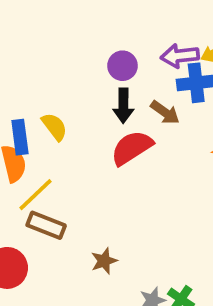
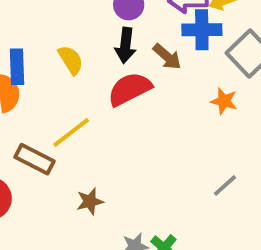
yellow semicircle: (54, 127) -> (71, 60), moved
yellow line: (36, 195) -> (71, 132), moved

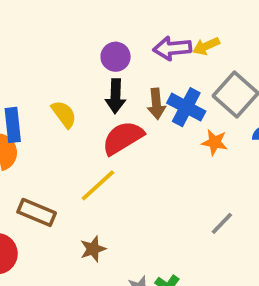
blue cross: (202, 30) -> (186, 107), moved, turned 33
brown arrow: (167, 57) -> (156, 104), turned 48
yellow line: (71, 132) -> (98, 185), moved

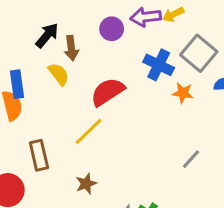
purple circle: (116, 57) -> (112, 29), moved
black arrow: (115, 96) -> (47, 35), moved, turned -140
brown arrow: (156, 104) -> (71, 48), moved
brown rectangle: (37, 212) -> (39, 155), turned 56

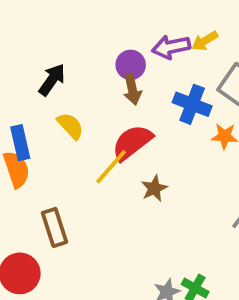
brown arrow: (71, 48) -> (132, 89), moved
yellow line: (88, 131) -> (111, 167), moved
brown star: (86, 184) -> (154, 188), moved

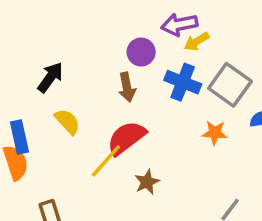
purple arrow: (171, 47) -> (179, 24), moved
purple circle: (131, 65) -> (141, 52), moved
blue cross: (192, 104) -> (183, 82), moved

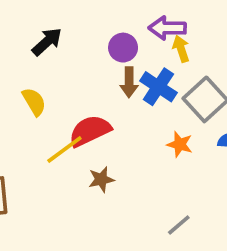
yellow arrow: (197, 41) -> (181, 49), turned 90
black arrow: (50, 77) -> (47, 42), moved
brown arrow: (127, 87) -> (129, 82), moved

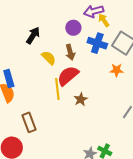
brown arrow: (129, 82) -> (70, 52), moved
yellow semicircle: (34, 102) -> (49, 58), moved
yellow line: (64, 149) -> (57, 89), turned -45

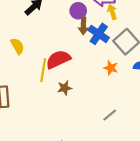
brown arrow: (70, 52) -> (83, 26), moved
yellow semicircle: (49, 58) -> (17, 46), moved

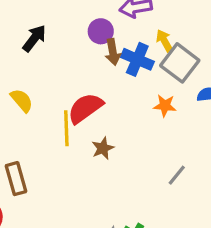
yellow arrow: (112, 12) -> (164, 41), moved

